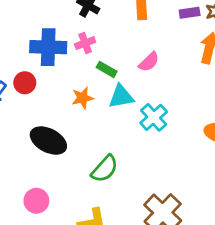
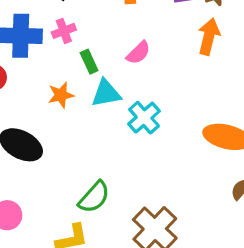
green rectangle: (107, 69) -> (89, 62), turned 36
green semicircle: (105, 169) -> (94, 197), moved

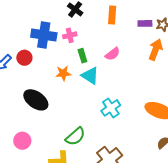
cyan triangle: (106, 93) -> (90, 76), turned 36
cyan cross: (144, 118) -> (111, 108), moved

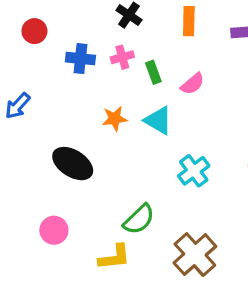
blue cross: (44, 35) -> (80, 59), size x0.7
green rectangle: (82, 56) -> (153, 72), moved
red circle: (24, 58) -> (34, 31), moved

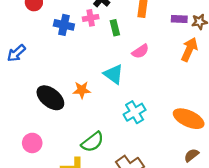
pink cross: (122, 57) -> (91, 18), moved
green rectangle: (153, 72) -> (115, 28), moved
orange star: (115, 119) -> (82, 90), moved

